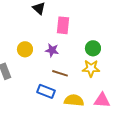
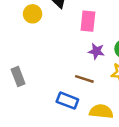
yellow circle: (25, 49) -> (33, 14), moved
purple star: (52, 50) -> (96, 51), moved

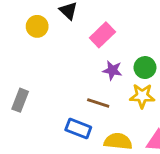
pink rectangle: (88, 21) -> (102, 35), turned 40
gray rectangle: (18, 76) -> (20, 100), turned 42

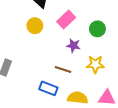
yellow circle: (37, 26) -> (35, 26), moved
green circle: (145, 68) -> (97, 29), moved

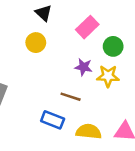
pink rectangle: (66, 19) -> (87, 27), moved
yellow star: (95, 64) -> (108, 76), moved

